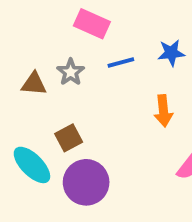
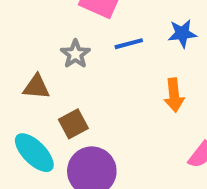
brown triangle: (34, 84) -> (36, 87), moved

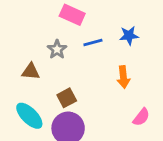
brown square: (73, 124) -> (67, 98), moved

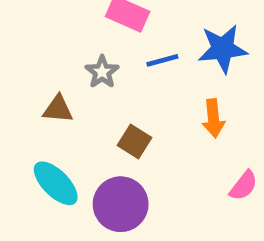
blue star: (129, 36) -> (223, 49), size x1.5
brown square: (67, 98) -> (135, 142), moved, turned -30

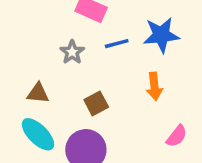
brown triangle: (58, 109) -> (38, 93), moved
brown square: (135, 142) -> (96, 103), turned 30

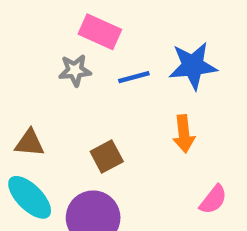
gray star: (72, 52) -> (75, 70), moved, turned 30

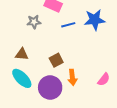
gray star: (75, 70) -> (34, 22), moved
orange arrow: (184, 134) -> (72, 77), moved

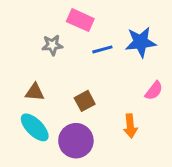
orange arrow: (72, 77) -> (130, 126), moved
pink semicircle: (104, 79) -> (154, 91), moved

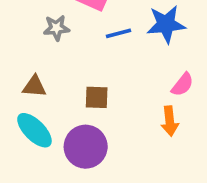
brown square: (85, 101) -> (97, 97), turned 30
orange arrow: (130, 126) -> (170, 121), moved

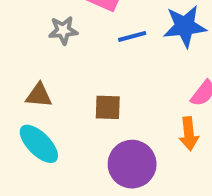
purple circle: (86, 147) -> (132, 164), moved

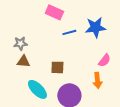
gray star: (63, 30) -> (20, 43), moved
cyan ellipse: (39, 144) -> (37, 89), moved

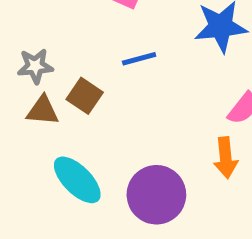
blue line: (69, 32) -> (139, 59), moved
brown square: (57, 67) -> (85, 96), moved, turned 32

